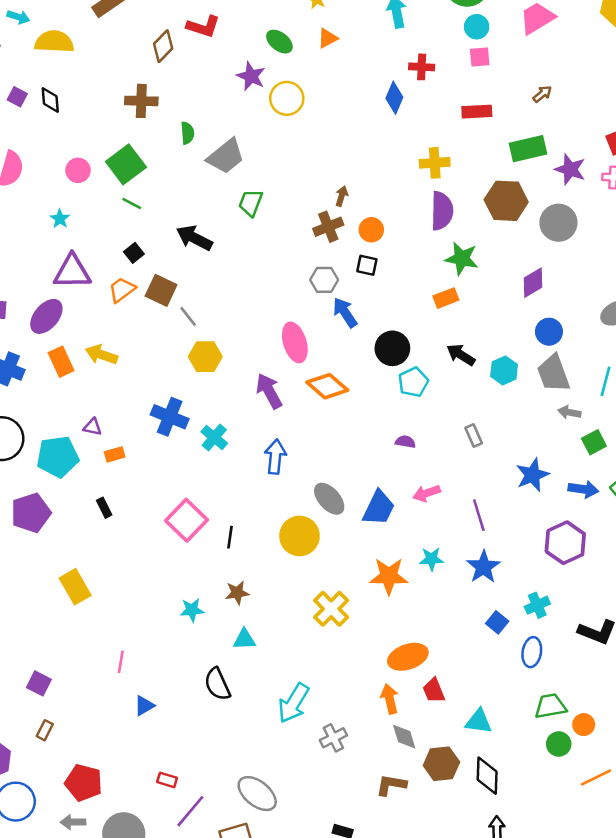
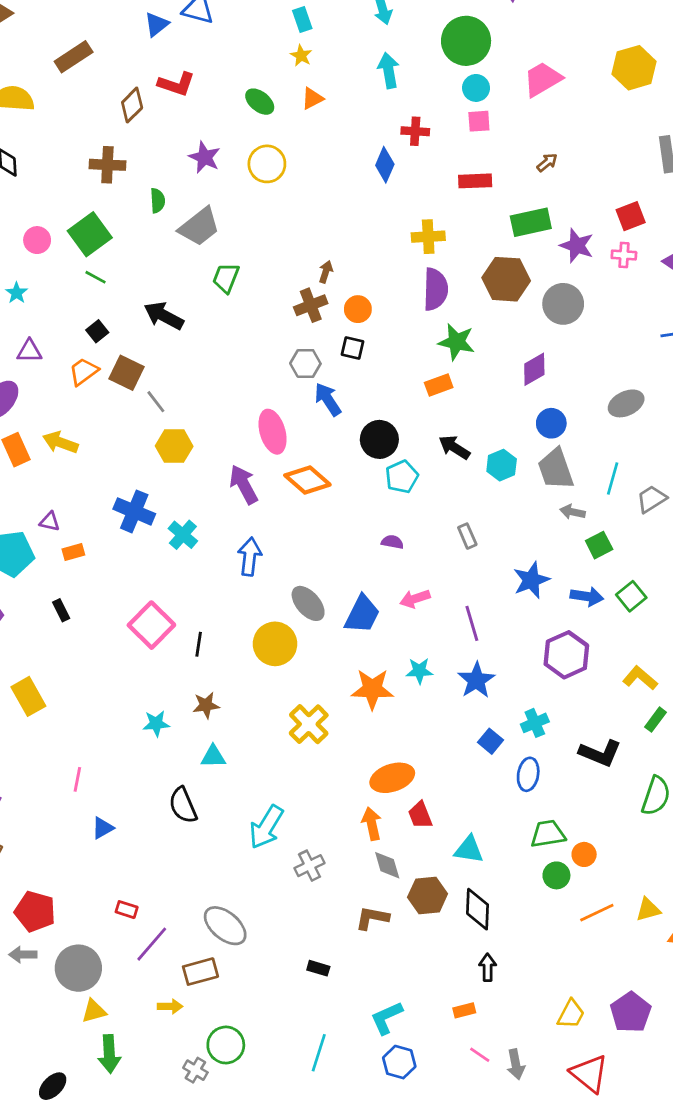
purple star: (251, 76) -> (204, 157), moved
purple triangle: (72, 272) -> (29, 351), size x0.6

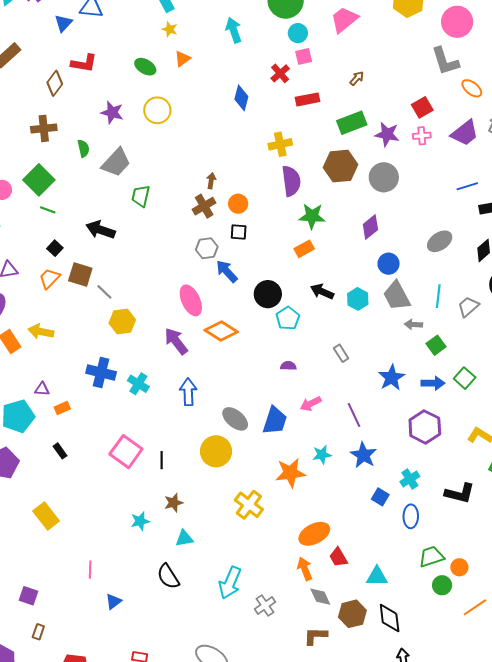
red cross: (415, 131) -> (280, 73), moved, turned -36

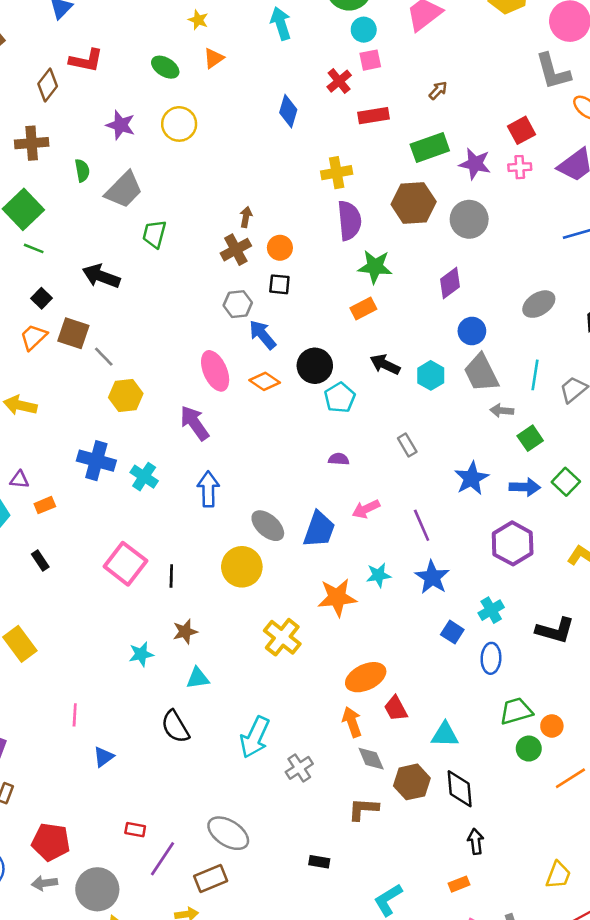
orange diamond: (221, 331) -> (265, 381), moved, size x0.7

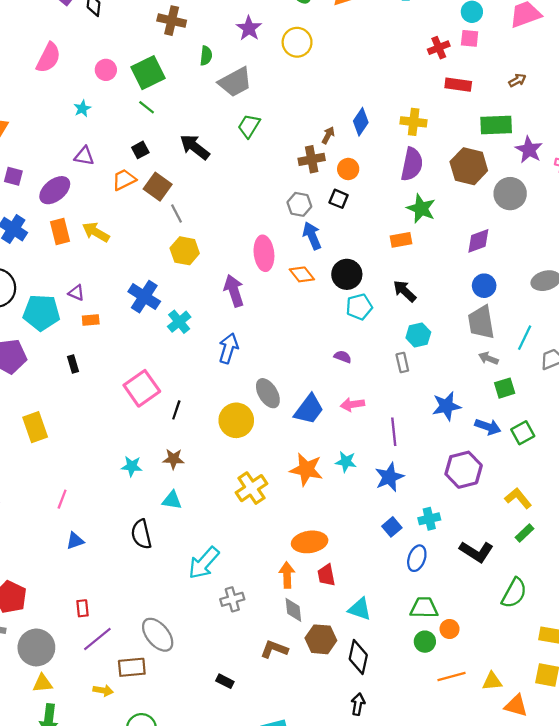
blue diamond: (288, 111) -> (361, 122), moved
cyan hexagon: (431, 375) -> (418, 335), moved
red rectangle: (135, 830) -> (82, 608), turned 56

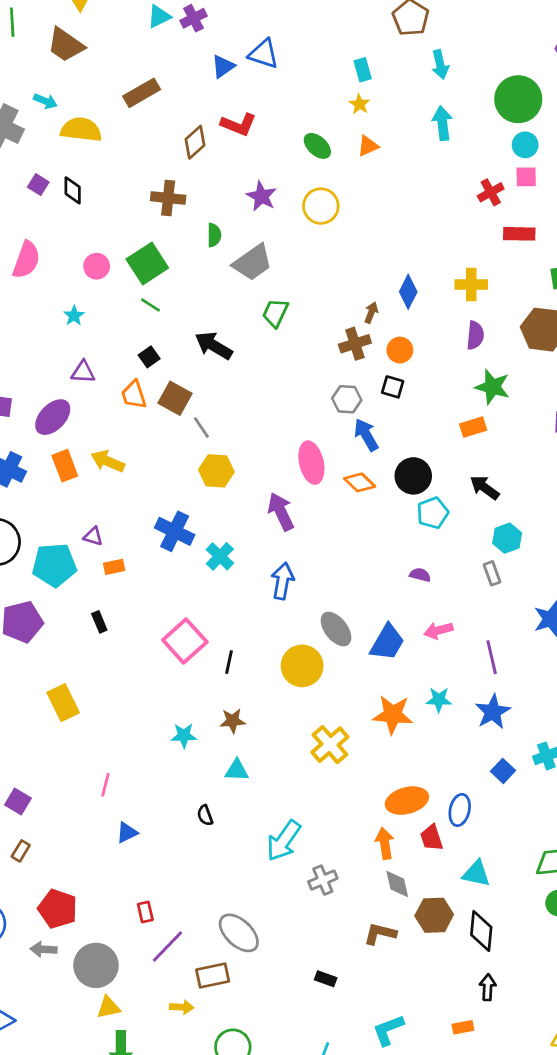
purple semicircle: (412, 164) -> (475, 335), size x0.7
orange trapezoid: (124, 180) -> (134, 395), turned -75
black semicircle: (141, 534) -> (205, 815), size x0.6
blue ellipse: (417, 558) -> (460, 810), moved

